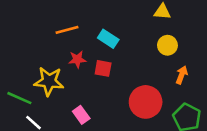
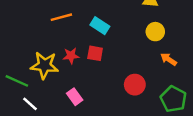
red star: (77, 59) -> (71, 56), moved
orange arrow: (182, 75) -> (169, 59), turned -77
red circle: (146, 102) -> (135, 85), size x0.7

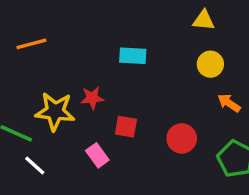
orange line: (61, 17) -> (31, 44), moved
cyan rectangle: (100, 26) -> (133, 56), turned -30
red square: (95, 53) -> (126, 127), moved

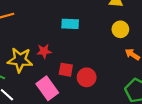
red circle: (182, 138) -> (87, 77), moved
pink rectangle: (97, 155) -> (47, 88), size x1.5

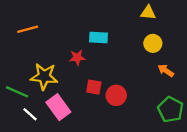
red star: (44, 51) -> (77, 58), moved
pink rectangle: (47, 88) -> (58, 107), moved

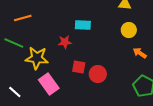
green line: (17, 92) -> (14, 43), moved
white line: (30, 114) -> (15, 92), moved

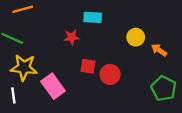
yellow circle: (129, 30) -> (136, 37), moved
yellow star: (37, 58) -> (24, 67), moved
white line: (15, 92) -> (13, 95), turned 40

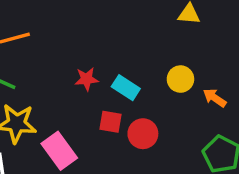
cyan rectangle: (93, 17) -> (126, 88), moved, turned 30

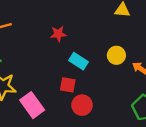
red star: (87, 79) -> (58, 34), moved
red circle: (143, 134) -> (82, 105), moved

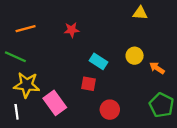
red star: (58, 34) -> (72, 30), moved
red circle: (82, 105) -> (110, 110), moved

